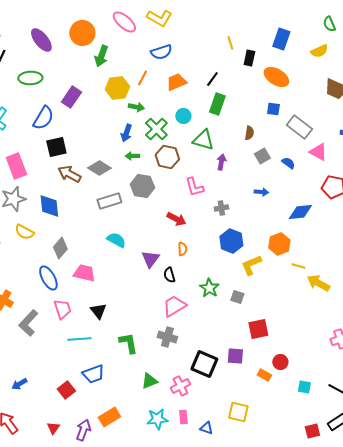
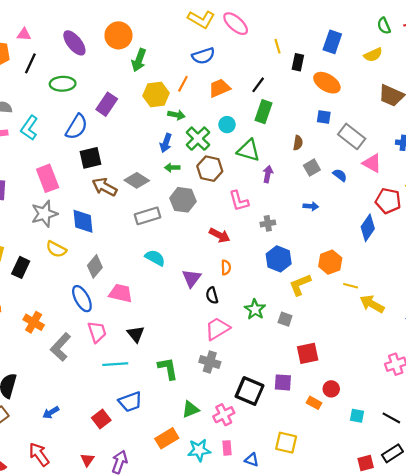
pink ellipse: (124, 22) -> (236, 24), moved
blue diamond: (300, 212) -> (368, 228), moved, turned -50
orange rectangle: (109, 417) -> (167, 438), moved

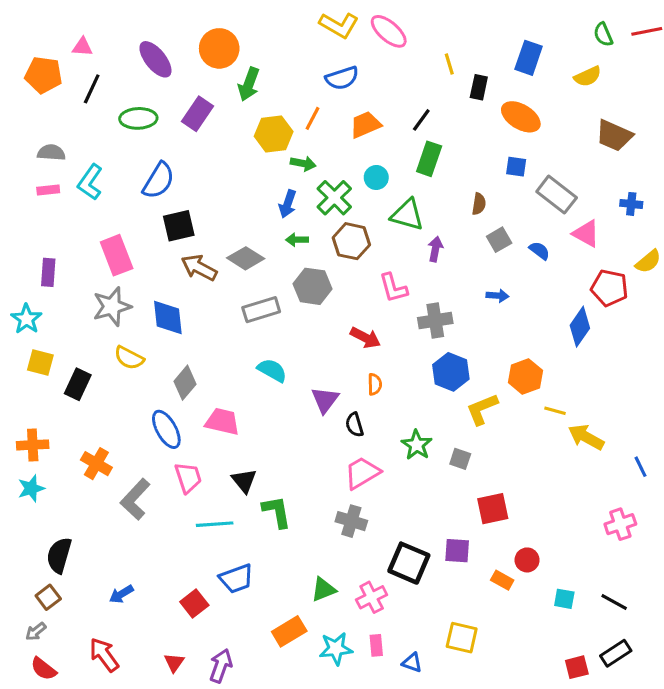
purple rectangle: (107, 104) -> (197, 114), moved
gray cross: (268, 223) -> (435, 321), size x1.5
green L-shape: (168, 368) -> (277, 512), moved

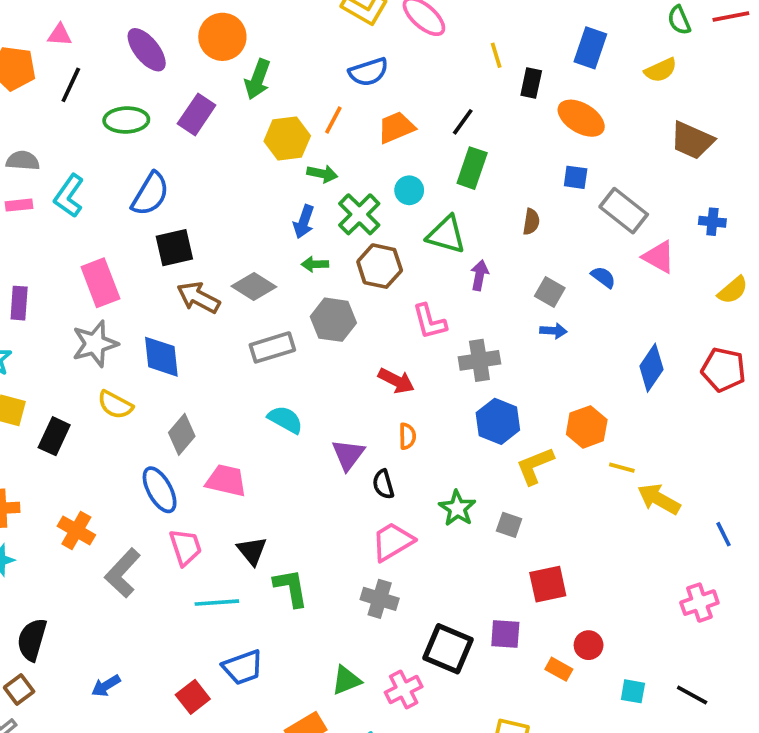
gray square: (499, 240) -> (550, 292), moved, turned -30
red pentagon: (609, 288) -> (724, 370), moved

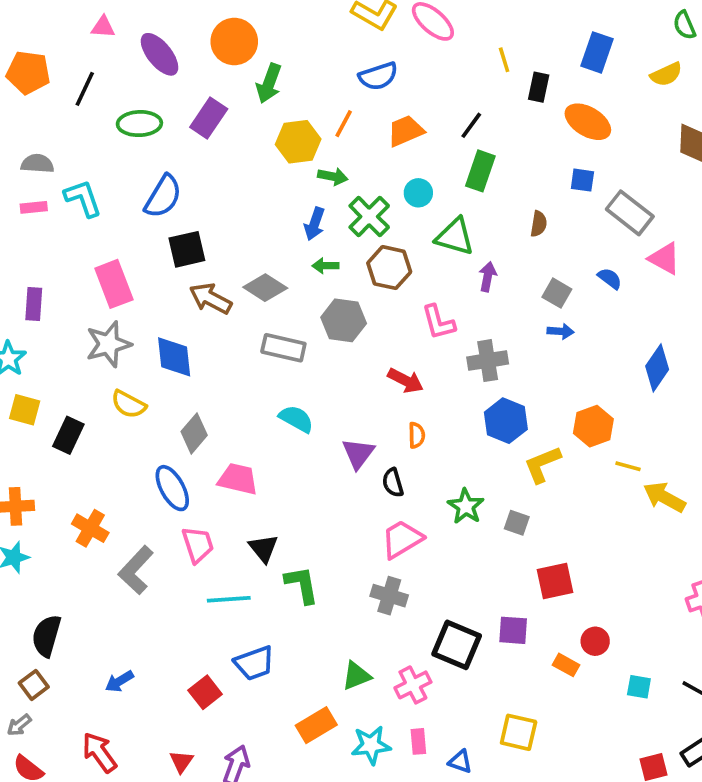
pink triangle: (60, 35) -> (103, 27), moved
cyan L-shape: (69, 196) -> (83, 198), turned 126
gray rectangle: (272, 347) -> (283, 348), turned 30

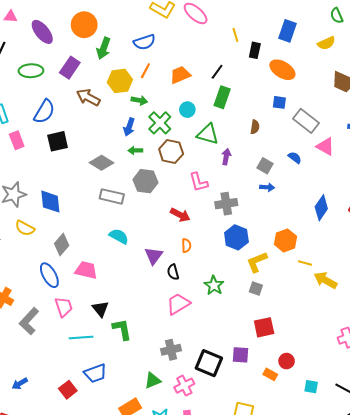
blue semicircle: (378, 76) -> (144, 42), moved
pink rectangle: (114, 284) -> (17, 140), moved, size x0.7
brown arrow: (211, 299) -> (88, 97), moved
gray square: (517, 523) -> (256, 288), moved
gray cross: (389, 596) -> (171, 350), moved, turned -30

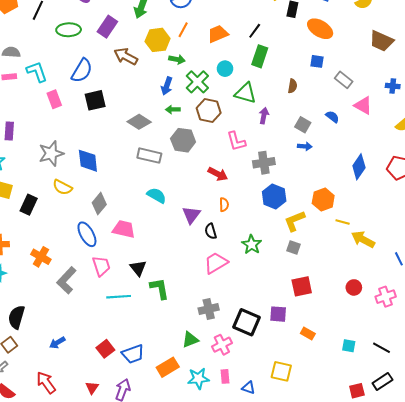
gray rectangle: (306, 121) -> (344, 80), size x0.7
red circle: (287, 361) -> (354, 287), moved
blue trapezoid: (95, 373) -> (133, 354), moved

